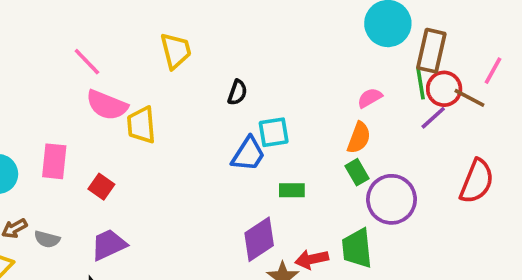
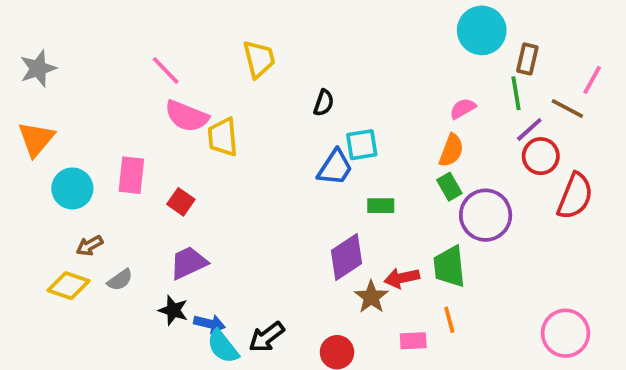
brown rectangle: (431, 51) -> (527, 59), size x0.7
red circle: (444, 89) -> (541, 156), moved
gray semicircle: (47, 239) -> (120, 280), moved, turned -50

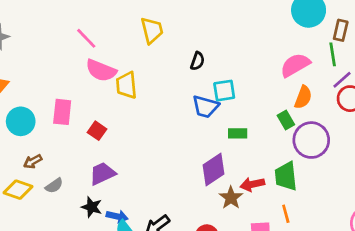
pink semicircle: (463, 108) -> (295, 65), size x1.6
orange semicircle: (451, 150) -> (303, 97), moved
blue trapezoid: (335, 168) -> (205, 107), turned 72

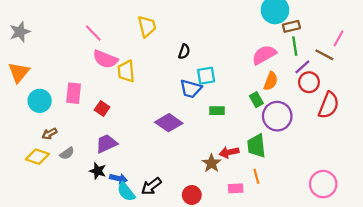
brown rectangle: (341, 30) -> (291, 26), moved, turned 63
purple diamond: (213, 170) -> (169, 123), moved, turned 68

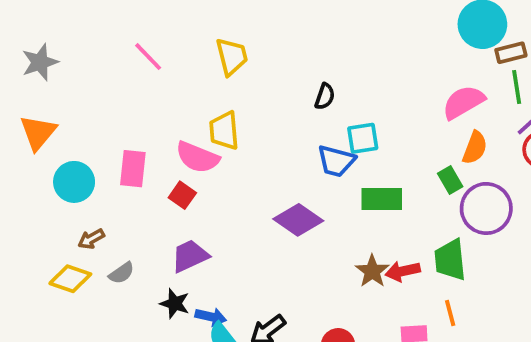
yellow trapezoid: (147, 26) -> (232, 57), moved
pink line: (93, 33) -> (148, 57), moved
pink semicircle: (105, 59) -> (198, 157), moved
green rectangle: (217, 111) -> (382, 199), size x1.5
brown star: (212, 163) -> (372, 271), moved

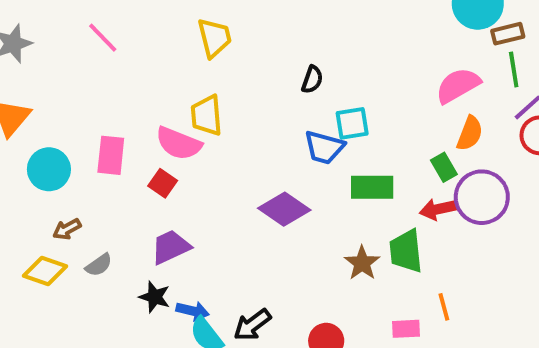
pink line: (148, 57) -> (103, 38), moved
green trapezoid: (450, 260) -> (406, 251), moved
red arrow: (403, 271) -> (438, 209), moved

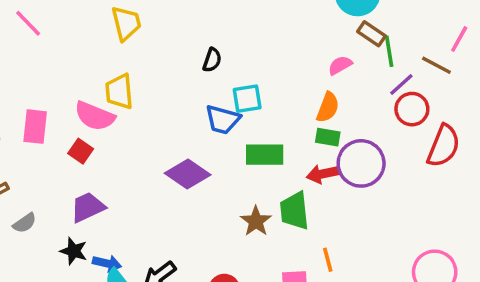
brown rectangle: (508, 34) -> (372, 34), moved, turned 48
pink semicircle: (458, 85) -> (340, 65), size x0.6
orange semicircle: (470, 133) -> (328, 107), moved
green rectangle: (444, 167) -> (328, 137), turned -50

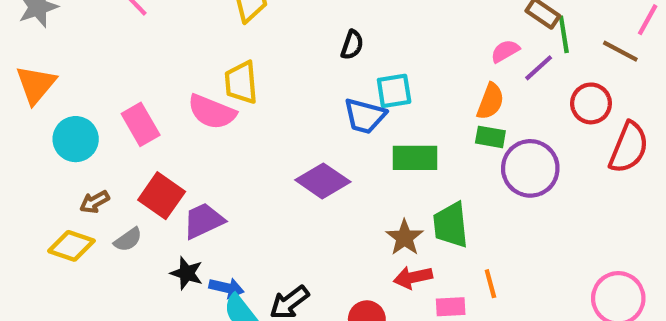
purple line: (401, 85) -> (539, 68), moved
pink rectangle: (35, 127) -> (141, 124), turned -36
red square: (81, 151) -> (162, 196), moved, size x1.5
red arrow: (323, 174) -> (413, 277), moved

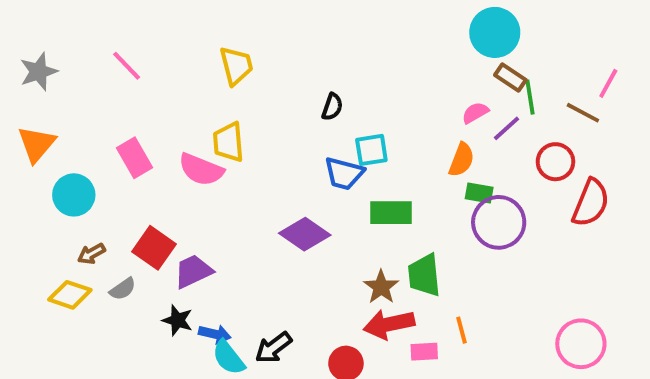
pink rectangle: (141, 124) -> (134, 158), moved
green rectangle: (490, 137) -> (479, 193), moved
red arrow: (413, 277) -> (389, 324), size x1.4

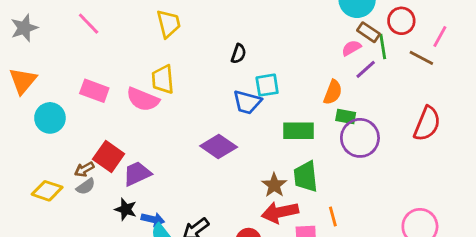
pink semicircle: (475, 113) -> (351, 48), moved
pink rectangle: (134, 158) -> (94, 91), turned -40
red circle: (555, 162) -> (401, 21), moved
green rectangle: (391, 213) -> (299, 131), moved
brown arrow: (91, 254) -> (84, 169), moved

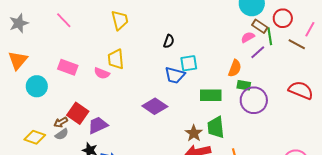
pink semicircle: (143, 99) -> (102, 73), size x0.7
red semicircle: (427, 124) -> (301, 90), turned -90

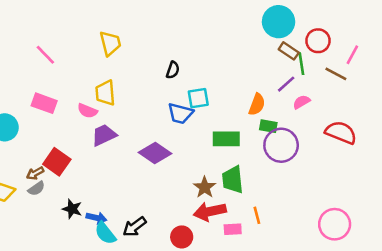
pink line: (64, 20) -> (45, 55), moved
pink semicircle: (248, 37) -> (301, 102), moved
purple trapezoid: (98, 125) -> (104, 135), moved

